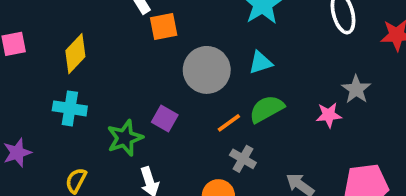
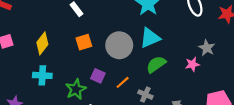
orange square: (164, 27) -> (84, 42), moved
cyan triangle: (261, 63) -> (150, 38), size x1.5
orange line: (229, 123) -> (123, 82), moved

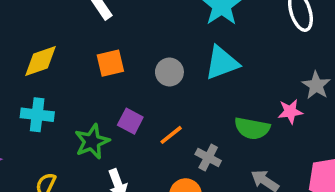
yellow diamond: (42, 43) -> (41, 61), turned 30
gray circle: (119, 45) -> (169, 72), size x0.6
green semicircle: (156, 64) -> (252, 128), moved, turned -138

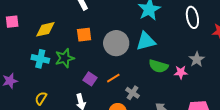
gray circle: (169, 72) -> (116, 43), size x1.6
purple square: (130, 121) -> (90, 79), moved
green semicircle: (252, 128) -> (158, 66), moved
green star: (92, 142) -> (65, 58), moved

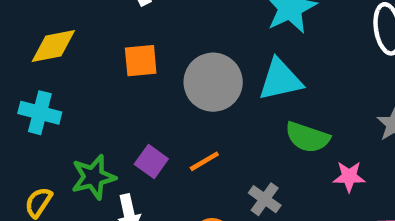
green star: (65, 58) -> (93, 177), moved
pink star: (181, 72) -> (349, 177), moved
gray cross: (132, 93) -> (265, 199), moved

